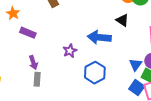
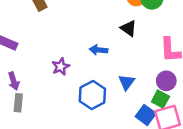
blue arrow: (99, 37) -> (98, 50), size x0.6
blue triangle: (136, 65) -> (127, 82), moved

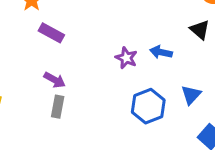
purple star: (61, 67) -> (126, 58), moved, turned -30
purple arrow: (14, 81) -> (55, 80), turned -48

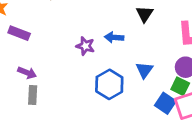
black triangle: (200, 30) -> (145, 14), turned 30

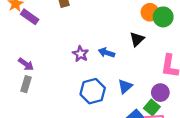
purple rectangle: (19, 33) -> (30, 17), moved

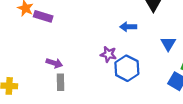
purple star: (81, 54) -> (108, 54), moved
blue triangle: (125, 86) -> (168, 44), moved

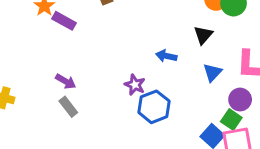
blue triangle: (168, 44) -> (212, 72), moved
gray rectangle: (61, 82) -> (68, 107), turned -49

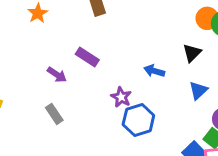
purple rectangle: (64, 21) -> (87, 57), moved
purple arrow: (66, 81) -> (57, 75), moved

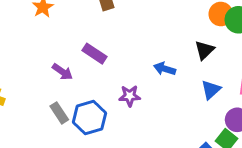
purple star: (121, 97) -> (130, 96), turned -30
blue hexagon: (138, 120) -> (89, 118), moved

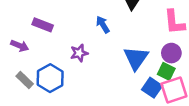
blue arrow: (165, 69) -> (103, 25), turned 54
blue triangle: (211, 90) -> (136, 58), moved, size x1.5

